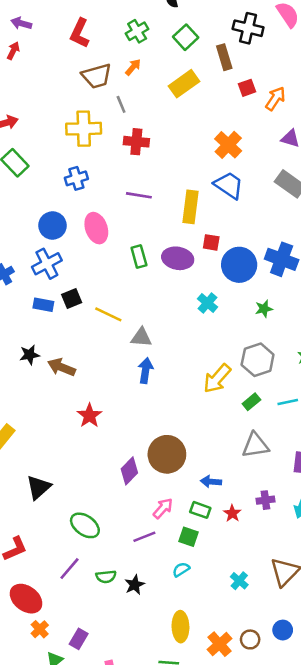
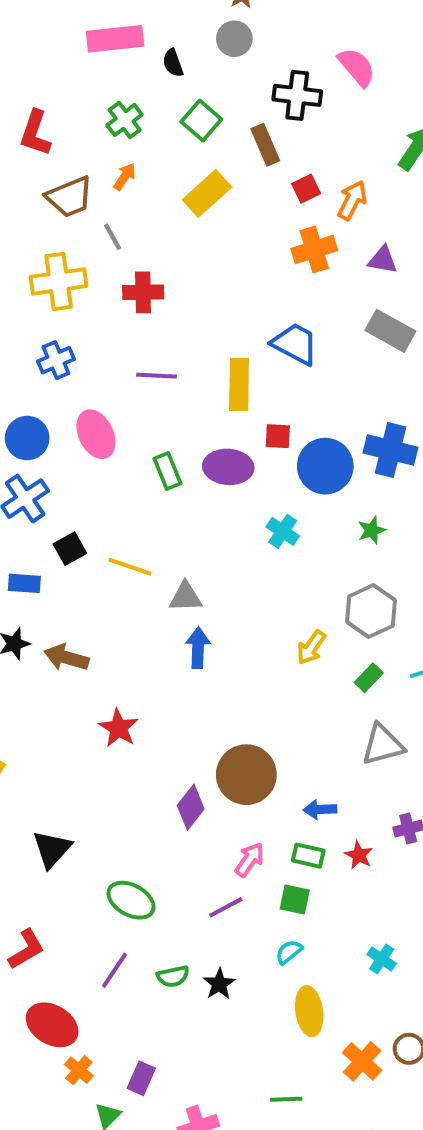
orange cross: (228, 145) -> (314, 250), moved, turned 36
blue rectangle: (43, 305) -> (24, 583), moved
yellow arrow: (217, 379) -> (311, 647), size x0.7
yellow ellipse: (180, 627) -> (309, 1011), moved

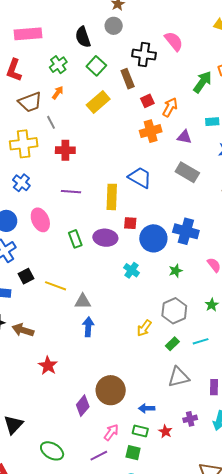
pink rectangle: (115, 39) -> (28, 34), moved
black semicircle: (173, 63) -> (83, 37), size x1.5
blue cross: (56, 360) -> (21, 183), turned -30

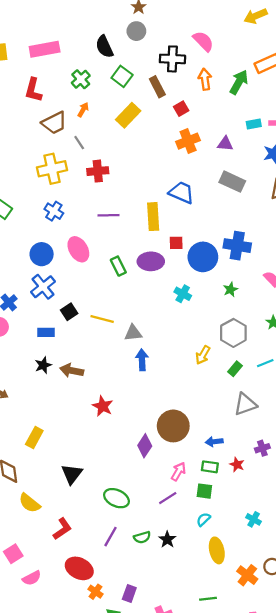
orange arrow: (170, 107) -> (205, 79), moved, turned -30

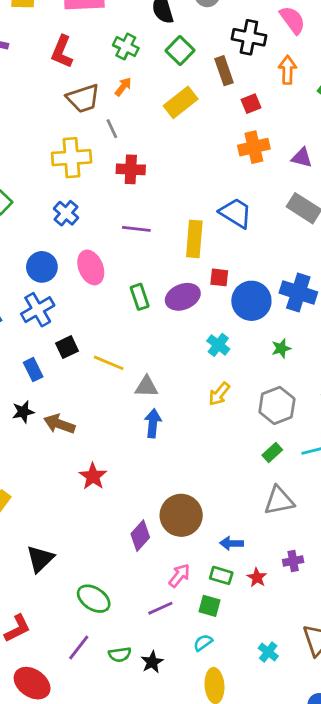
green cross: (81, 79) -> (126, 47), turned -30
purple ellipse: (151, 261) -> (183, 297), turned -30
blue rectangle: (46, 332) -> (33, 370), turned 56
yellow arrow: (203, 355) -> (219, 394), moved

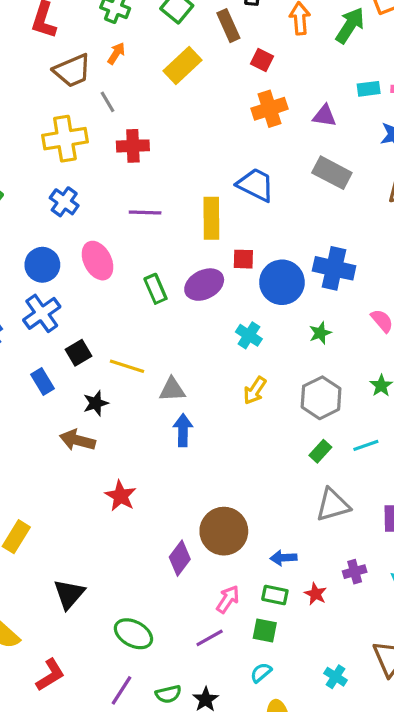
red square: (251, 104) -> (262, 60), turned -36
black star: (23, 412) -> (96, 403), moved

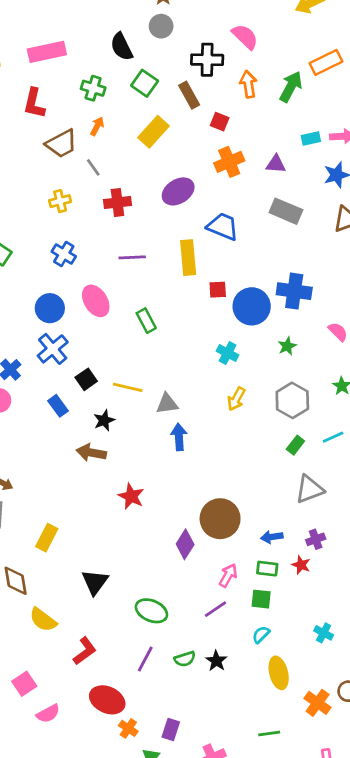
yellow cross: (65, 139) -> (60, 201), size x0.6
purple ellipse: (204, 285) -> (178, 191), moved
purple cross: (355, 572) -> (316, 539), moved

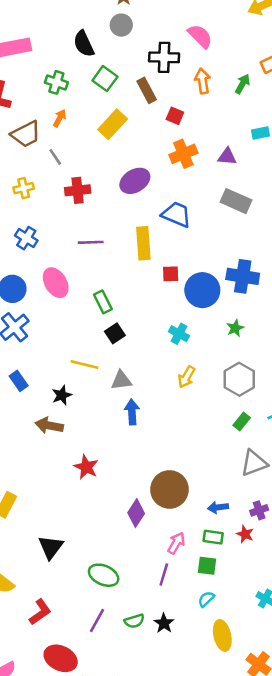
green arrow: (291, 87) -> (242, 84), size x0.7
black square: (86, 379) -> (115, 333), moved
purple line: (215, 609) -> (164, 574), turned -40

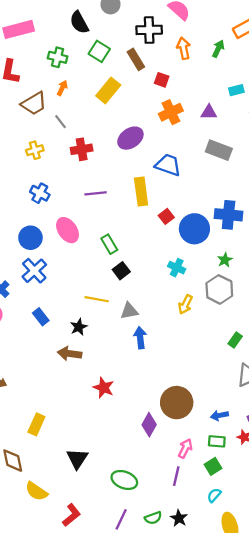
red square: (171, 274) -> (166, 216), turned -32
gray hexagon: (239, 379) -> (219, 289), moved
green square: (207, 566) -> (213, 466), turned -35

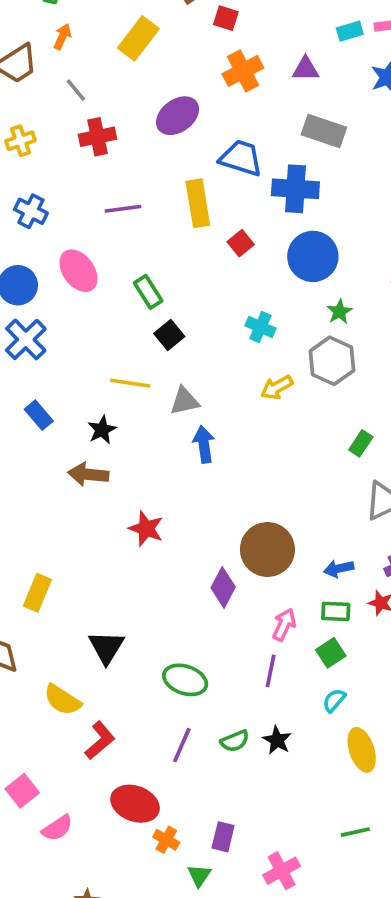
gray line: (61, 122) -> (76, 90), moved
blue cross: (229, 215) -> (295, 189), moved
blue circle: (194, 229) -> (313, 256), moved
yellow arrow: (185, 305) -> (277, 387), turned 36
yellow semicircle: (36, 491) -> (62, 700), moved

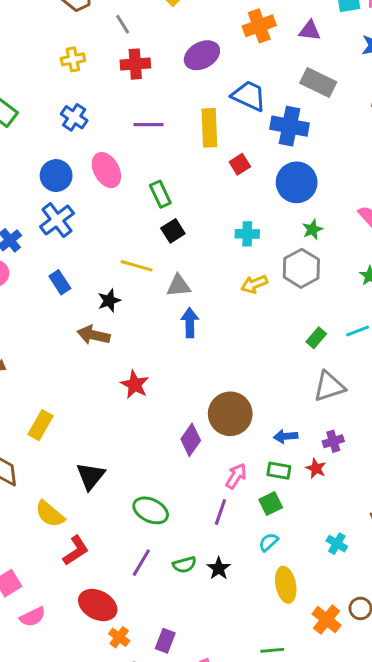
cyan cross: (260, 327) -> (247, 234), turned -30

